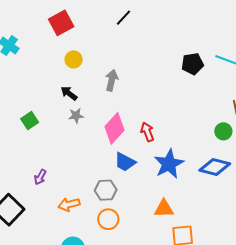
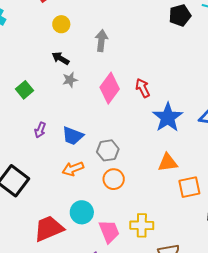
blue trapezoid: (125, 162) -> (73, 136), moved
purple arrow: (40, 177) -> (40, 130), moved

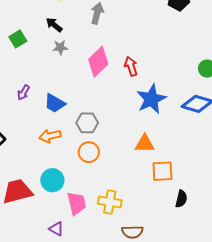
green square: (25, 90) -> (18, 39), moved

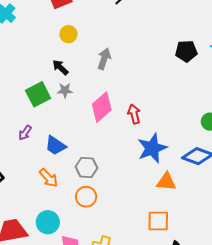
green square: (18, 39) -> (38, 94), moved, size x1.4
orange arrow: (50, 136) -> (49, 178), turned -125
orange triangle: (145, 144) -> (166, 182), moved

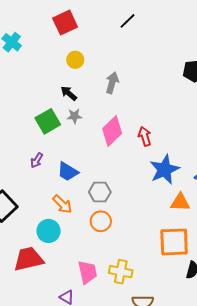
orange square: (158, 221) -> (174, 242), size x1.4
cyan circle: (48, 222) -> (49, 231), moved

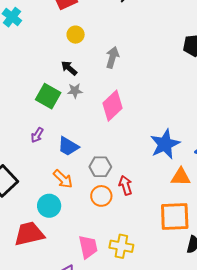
green square: (48, 121) -> (48, 96), turned -30
red arrow: (145, 136) -> (126, 185), moved

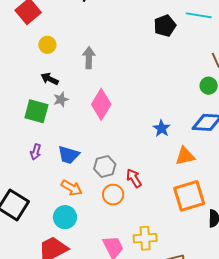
blue star: (165, 144) -> (162, 128), size x0.6

